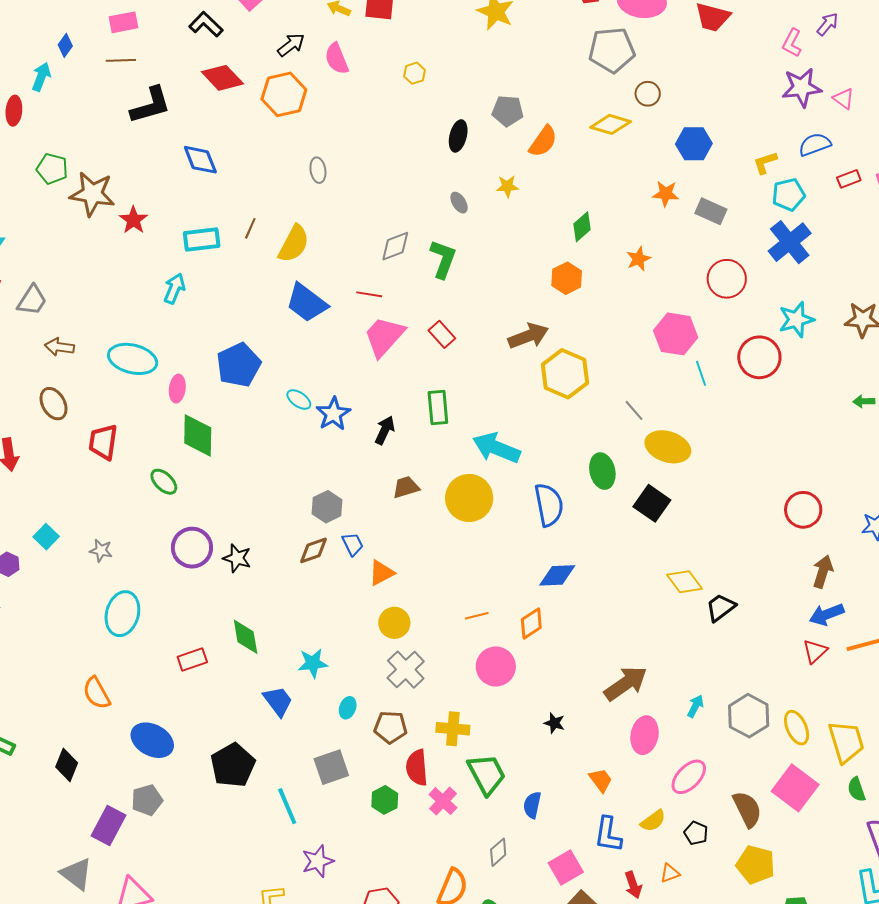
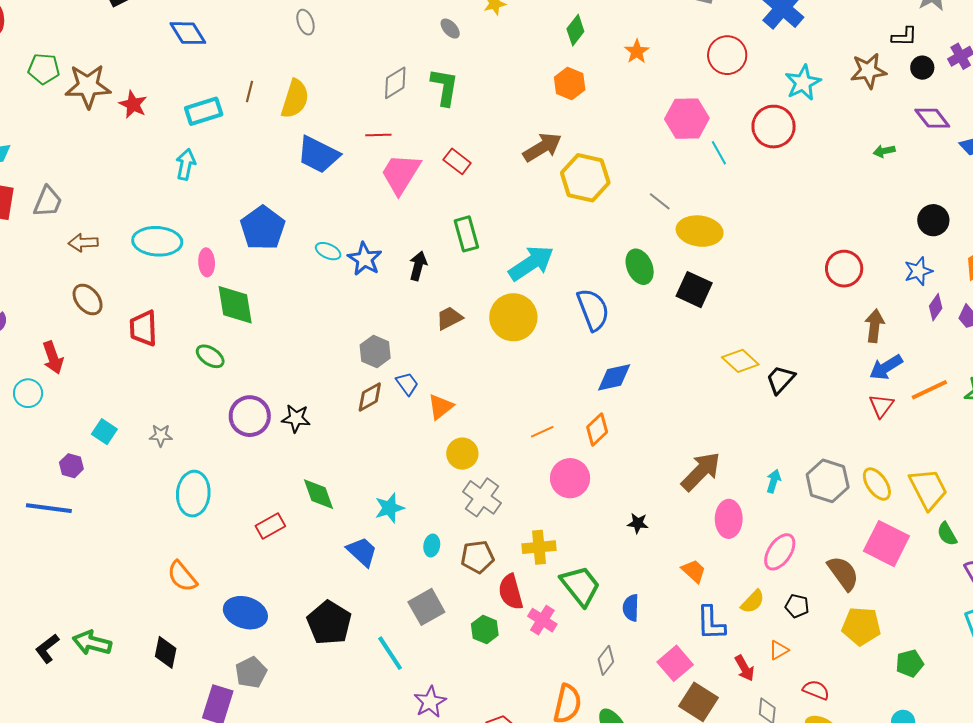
cyan arrow: (496, 448) -> (531, 263), turned 135

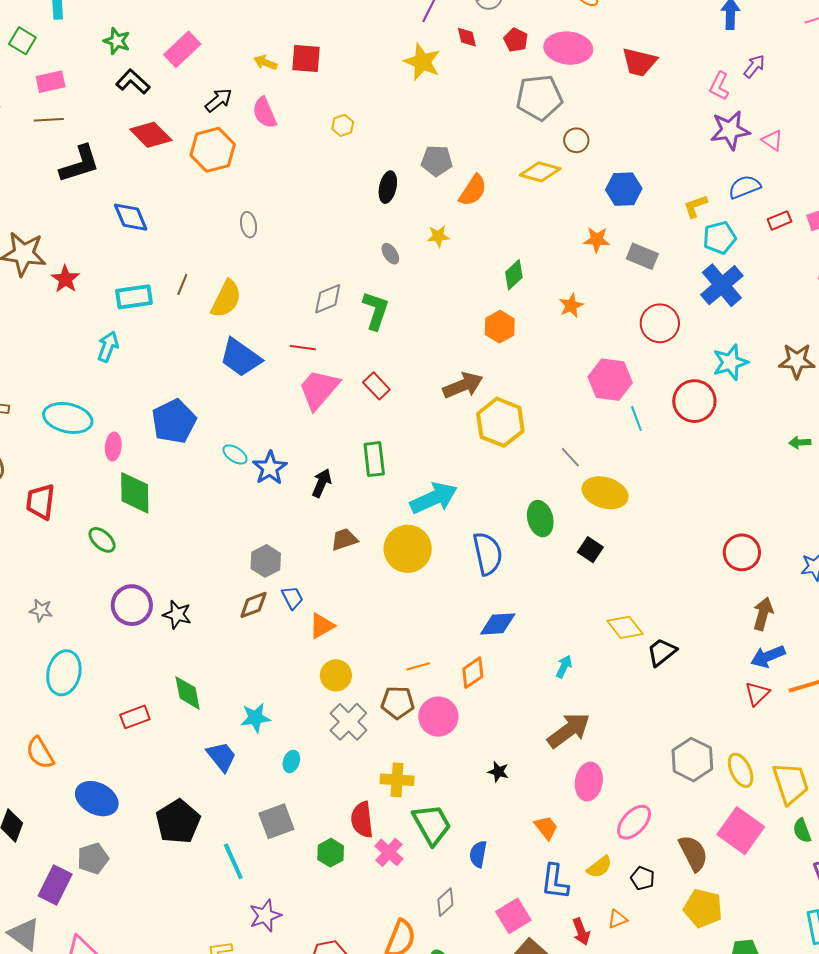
black square: (694, 290) -> (590, 550), size x0.7
cyan arrow: (774, 481) -> (564, 667), moved
brown pentagon: (478, 557) -> (398, 703), moved

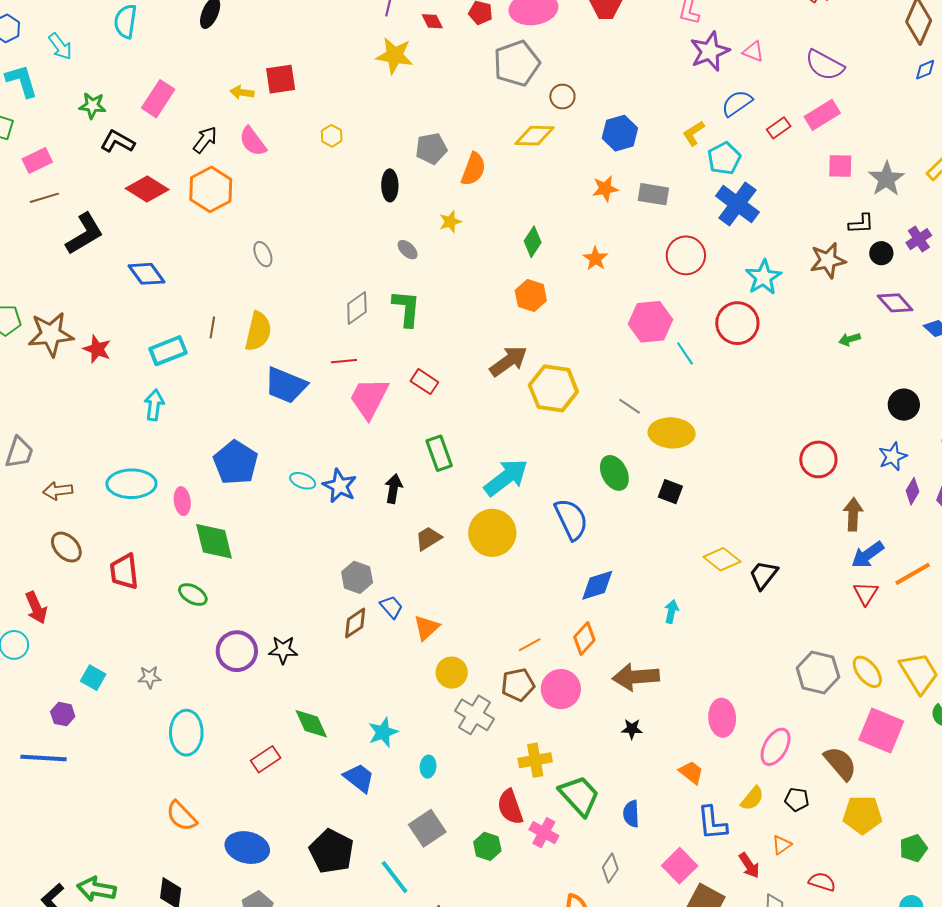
brown arrow: (569, 730) -> (636, 677), moved, turned -135

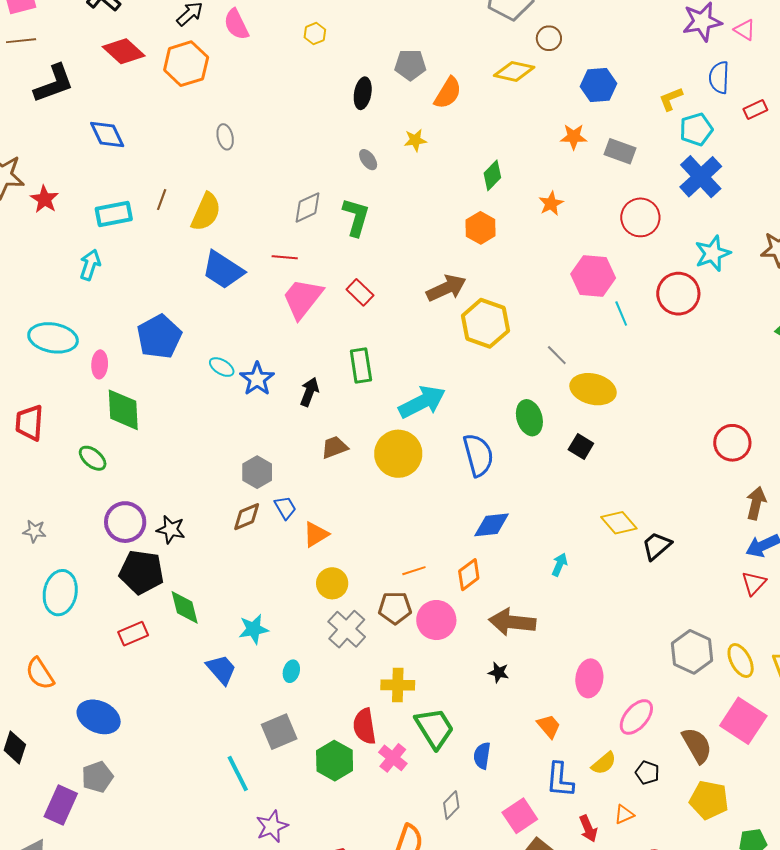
blue semicircle: (737, 103) -> (719, 78), turned -64
green hexagon: (487, 846) -> (335, 761), size x1.4
black pentagon: (332, 851) -> (141, 572), moved, turned -30

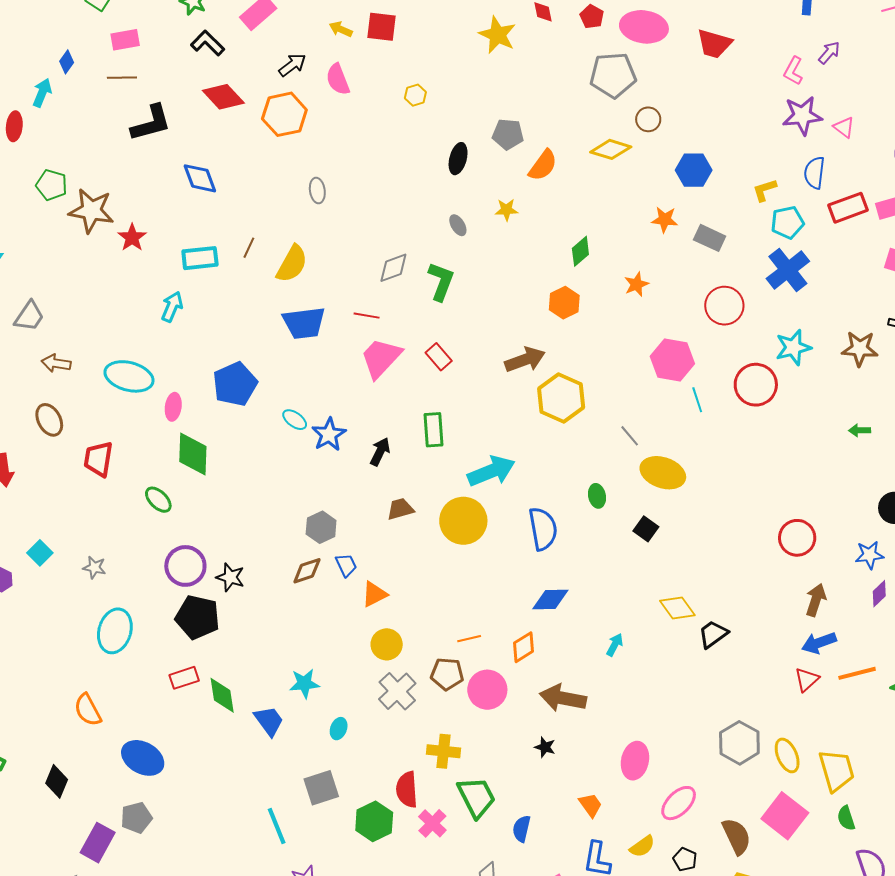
red rectangle: (755, 110) -> (848, 208), size x1.6
blue trapezoid: (223, 270) -> (304, 323), turned -45
green ellipse: (529, 418) -> (597, 496), size x0.7
green diamond: (185, 607) -> (222, 695), moved

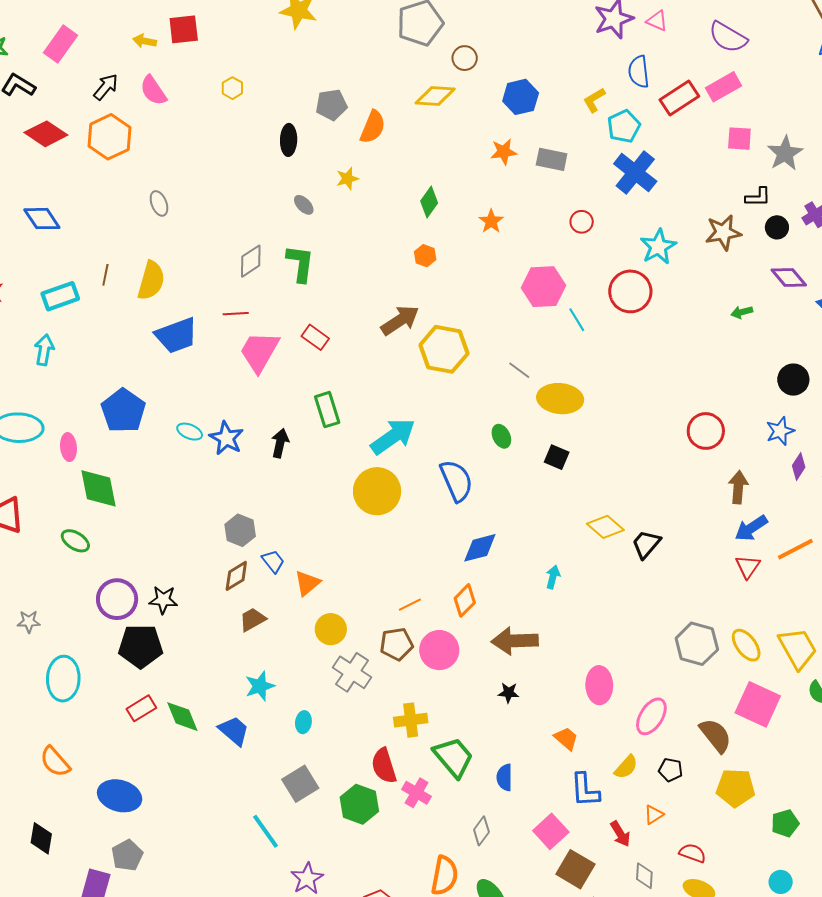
orange hexagon: (564, 303) -> (425, 256), size x0.7
red circle: (724, 306) -> (582, 222), size x0.6
brown trapezoid: (400, 509) -> (253, 619), moved

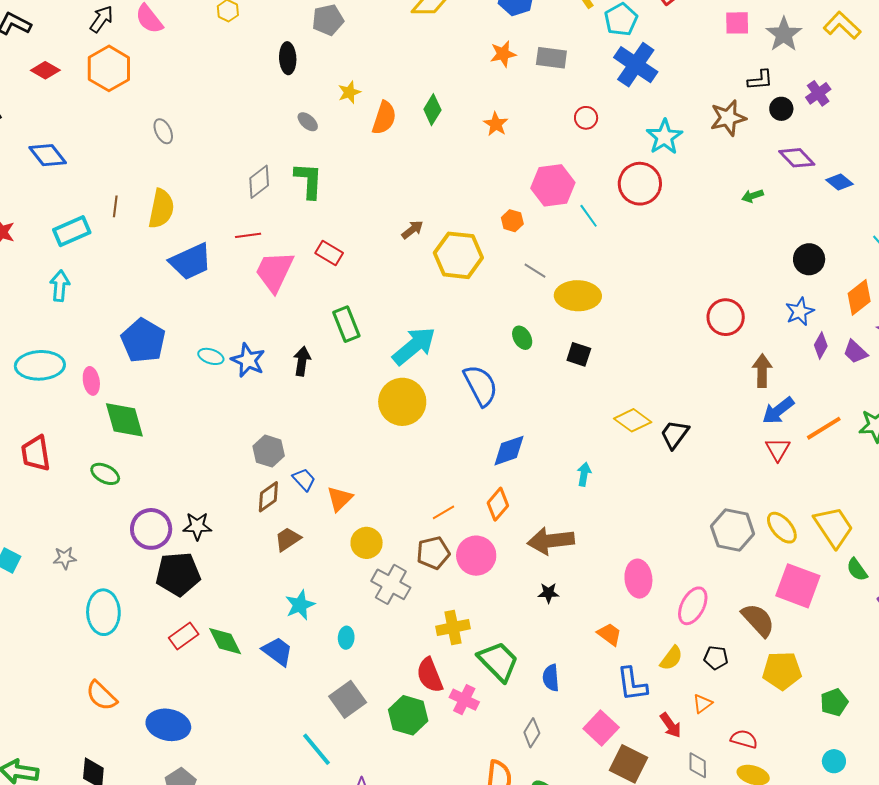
orange semicircle: (373, 127) -> (384, 118), moved
red diamond: (46, 134) -> (45, 70), size x0.7
orange hexagon: (425, 256) -> (512, 221), moved
brown arrow: (400, 320) -> (412, 230), size x0.6

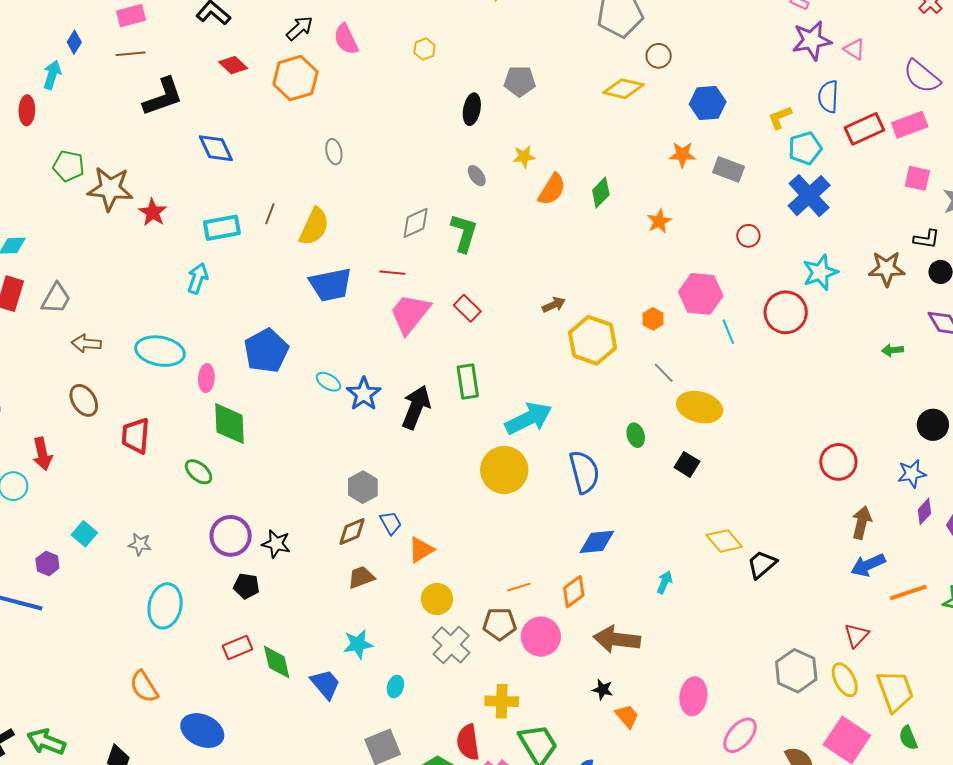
black arrow: (302, 361) -> (416, 407), size x1.5
red triangle: (778, 449) -> (857, 635), moved
black pentagon: (178, 574) -> (246, 586), size x0.6
orange trapezoid: (609, 634) -> (627, 716), moved

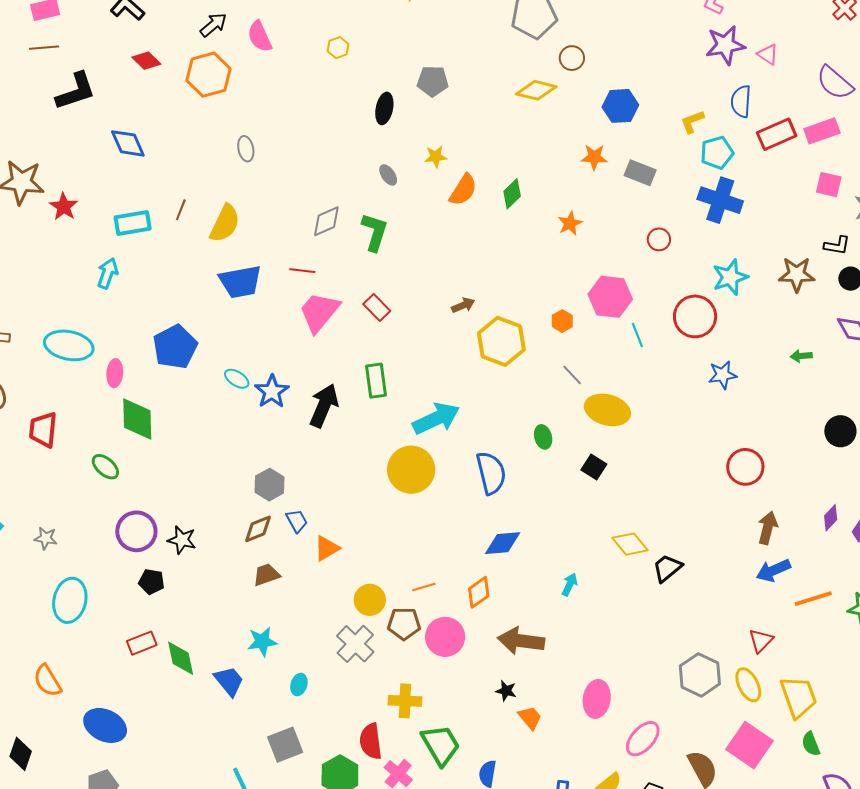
blue cross: (809, 196) -> (720, 200), turned -30
blue star: (912, 474) -> (723, 375), moved
yellow circle: (437, 599) -> (370, 600), moved

